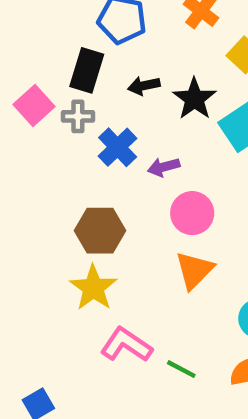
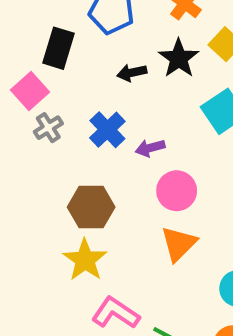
black rectangle: (87, 70) -> (59, 48), moved
black star: (194, 99) -> (179, 58), moved
gray cross: (78, 116) -> (48, 128), moved, turned -32

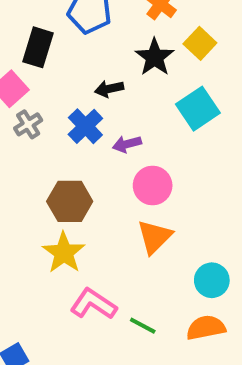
black arrow: (132, 73) -> (109, 89), moved

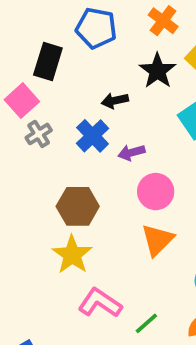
green line: (143, 326) -> (146, 323), turned -70

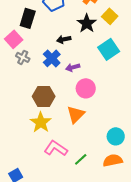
gray cross: (39, 134) -> (23, 57), turned -32
orange triangle: (158, 240) -> (76, 114), moved

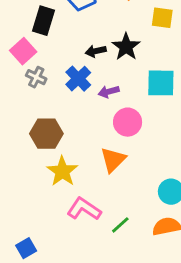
yellow square: (110, 16) -> (162, 18), turned -35
black star: (87, 23) -> (126, 47), moved
cyan square: (109, 49) -> (161, 83), moved, turned 35
brown hexagon: (44, 96) -> (46, 134), moved

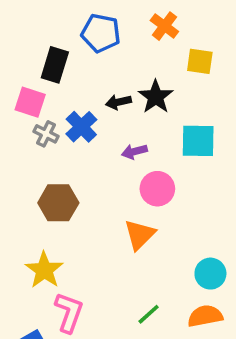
pink square: (23, 51) -> (30, 102), turned -30
blue cross: (78, 79) -> (81, 127), moved
yellow star: (62, 171) -> (44, 270), moved
pink L-shape: (84, 209) -> (69, 312), moved, turned 76

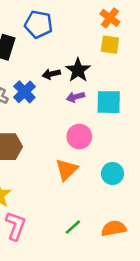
orange cross: (164, 26) -> (110, 18), moved
purple arrow: (134, 152) -> (75, 97), moved
cyan circle: (210, 274) -> (112, 173), moved

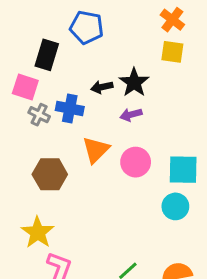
blue cross: (24, 92) -> (70, 108), turned -35
cyan square: (109, 102) -> (183, 170), moved
orange triangle: (67, 170) -> (96, 150), moved

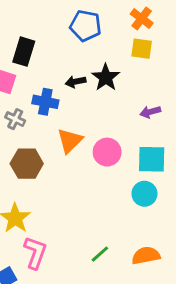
blue pentagon: (87, 27) -> (86, 26), moved
gray cross: (39, 115) -> (15, 119), moved
purple arrow: (131, 115) -> (150, 112), moved

